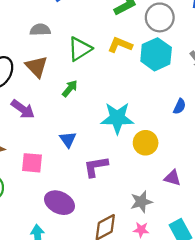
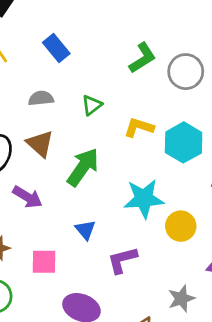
yellow L-shape: (120, 45) -> (139, 127), moved
green triangle: (80, 49) -> (92, 105), moved, size x0.7
cyan hexagon: (156, 54) -> (184, 142), moved
green arrow: (70, 88) -> (83, 167), size x1.8

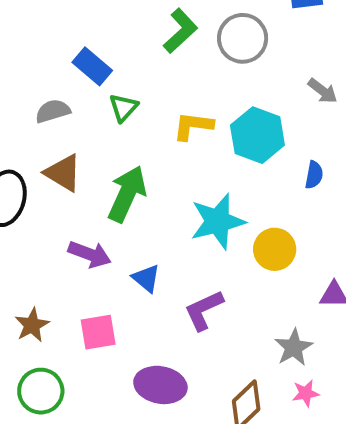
blue rectangle: (56, 48) -> (92, 66), moved
purple arrow: (27, 197) -> (90, 254), moved

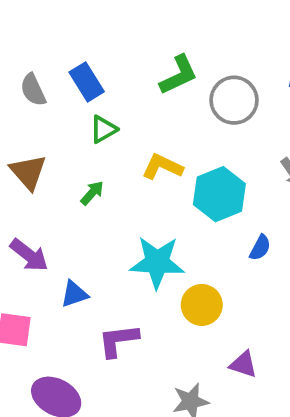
gray semicircle: (53, 111) -> (33, 90), moved, turned -116
green arrow: (127, 194) -> (92, 193), moved, size x0.5
blue triangle: (146, 278) -> (74, 294), turned 44

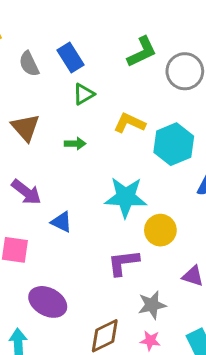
green arrow: (92, 193) -> (75, 144), turned 48
blue triangle: (74, 294) -> (62, 222), turned 45
purple L-shape: (118, 340) -> (123, 263), moved

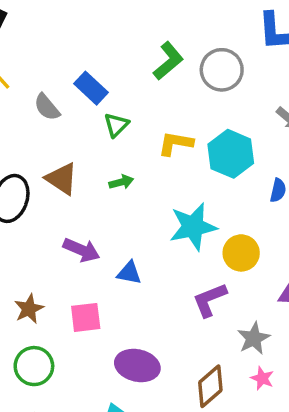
pink star: (150, 341) -> (262, 378), turned 30

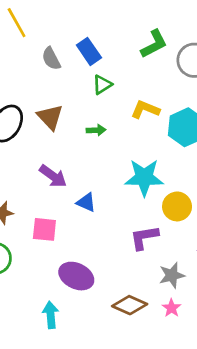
brown diamond: (210, 386) -> (130, 305), turned 52

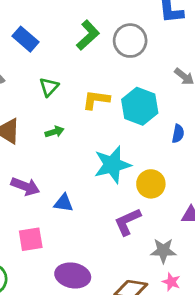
blue rectangle: (89, 51) -> (25, 39), moved
gray star: (172, 275) -> (163, 251), turned 30

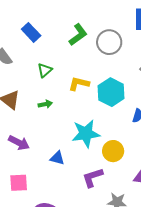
blue triangle: (64, 203) -> (57, 158), moved

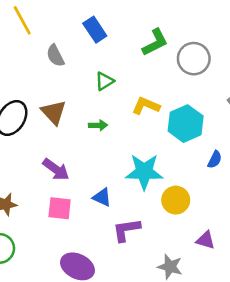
purple L-shape: (93, 177) -> (126, 230), moved
pink square: (19, 183) -> (60, 208), moved

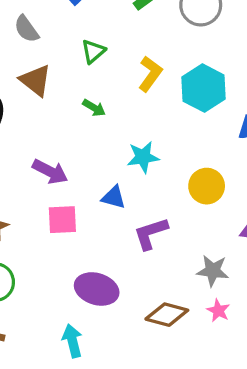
yellow L-shape: (146, 106) -> (150, 74), turned 112
brown triangle: (54, 112) -> (36, 80), moved
green arrow: (98, 125) -> (94, 108), turned 42
cyan star: (144, 172) -> (143, 157), moved, size x0.7

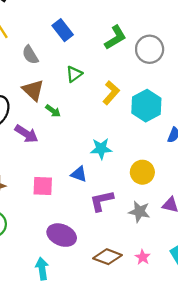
green arrow: (94, 108) -> (53, 111), moved
purple arrow: (50, 172) -> (26, 134), moved
gray star: (213, 271) -> (139, 212), moved

